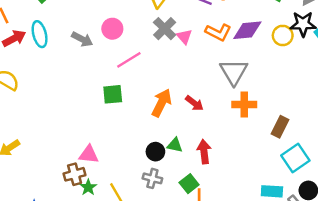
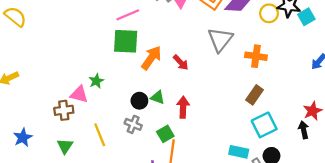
green square: (113, 94) -> (126, 41), moved, size x1.4
orange cross: (244, 104) -> (256, 56), moved
green star: (88, 187) -> (96, 81), moved

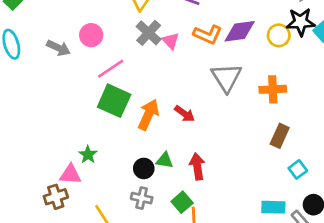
green square: (126, 41) -> (114, 101), turned 32
cyan square: (264, 125) -> (298, 169), size x0.6

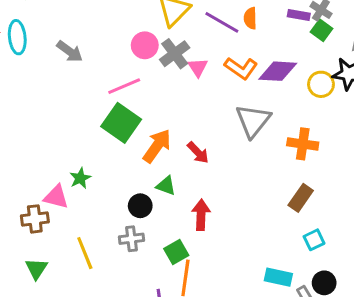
pink circle: (91, 35) -> (145, 45), moved
green triangle: (165, 160) -> (166, 186), moved
gray cross: (142, 198) -> (131, 239), turned -30

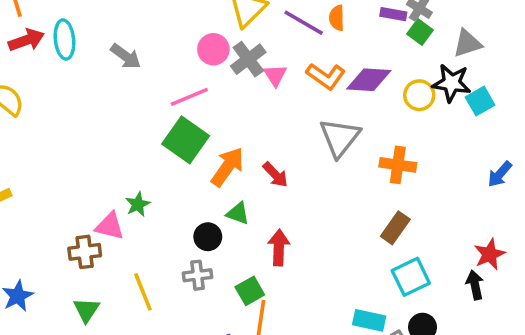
cyan square: (314, 240) -> (411, 277), size x1.5

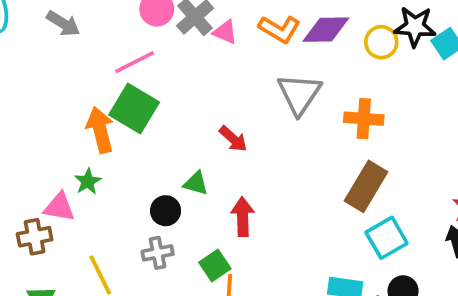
pink triangle: (275, 75) -> (225, 32), turned -30
orange arrow: (227, 167) -> (100, 130), moved, turned -45
brown rectangle: (395, 228) -> (366, 186), size x1.4

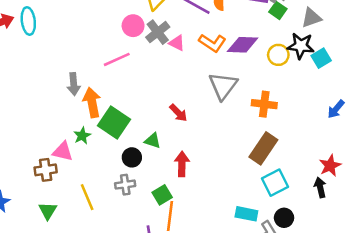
gray arrow: (63, 24) -> (74, 84), moved, turned 50
green square: (134, 109) -> (114, 123), moved

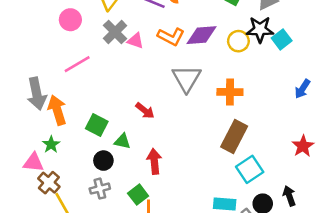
pink circle: (133, 26) -> (70, 20), moved
gray arrow: (74, 84) -> (37, 94), size x1.4
green square: (114, 123) -> (97, 125), moved, size x0.7
brown cross: (46, 170) -> (49, 183), moved, turned -35
black arrow: (320, 187) -> (289, 196), moved

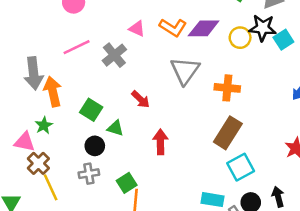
gray cross: (115, 32) -> (114, 55), moved
red arrow: (154, 161) -> (160, 142), moved

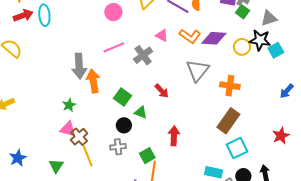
green star: (44, 125) -> (69, 105), moved
pink triangle: (25, 142) -> (68, 129), moved
red arrow: (160, 142) -> (174, 136), moved

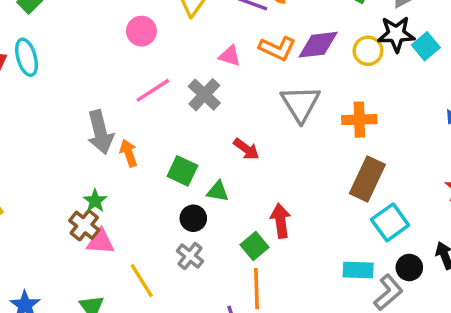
orange arrow: (93, 81) -> (129, 153), size x0.7
brown cross: (79, 137) -> (84, 225), moved
gray cross: (118, 147) -> (190, 256), turned -35
green square: (147, 156) -> (254, 246), moved

